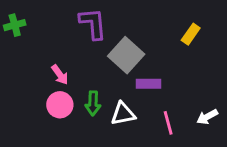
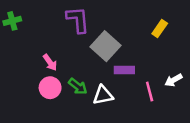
green arrow: (93, 103) -> (78, 86), turned -54
white arrow: (207, 117) -> (174, 80), moved
pink line: (168, 123) -> (150, 91), moved

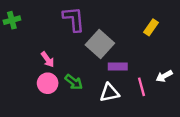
white triangle: (103, 95) -> (109, 93), moved

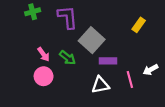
green cross: (12, 20) -> (33, 12), moved
green arrow: (74, 82) -> (68, 58), moved

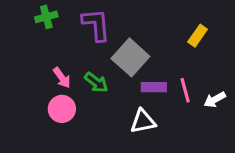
pink line: (130, 79) -> (185, 90), moved

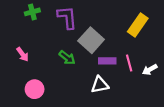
yellow rectangle: (198, 36) -> (138, 25), size x1.5
pink arrow: (62, 78) -> (23, 54), moved
pink circle: (62, 109) -> (35, 89), moved

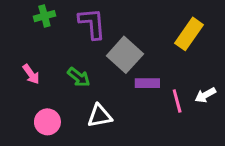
green arrow: (67, 58) -> (79, 77), moved
pink line: (129, 63) -> (177, 101), moved
white triangle: (100, 85) -> (100, 116), moved

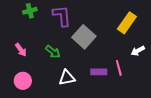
purple rectangle: (147, 83) -> (99, 72), moved
white arrow: (205, 95) -> (138, 51), moved
pink circle: (47, 122) -> (23, 81), moved

